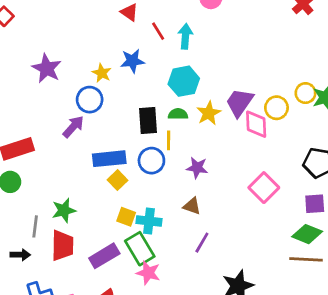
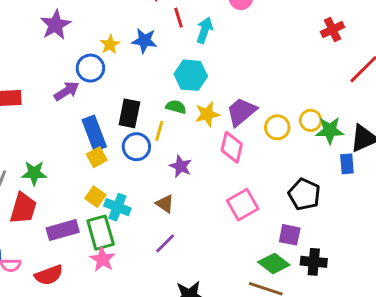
black rectangle: (148, 120) -> (129, 113), moved
pink diamond: (256, 124) -> (232, 147), moved
blue rectangle: (109, 159) -> (94, 133), turned 60

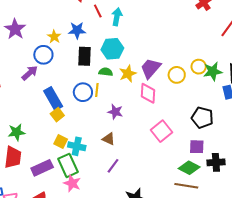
black rectangle: (129, 113) -> (84, 56), moved
blue circle: (136, 147) -> (83, 92), moved

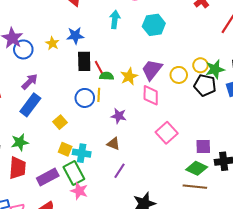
red line: (98, 11) -> (99, 67), moved
cyan hexagon: (112, 49) -> (154, 25), moved
blue circle: (43, 55) -> (23, 49), moved
blue rectangle: (53, 99) -> (30, 105), moved, turned 70
black pentagon: (202, 118) -> (205, 85), moved

